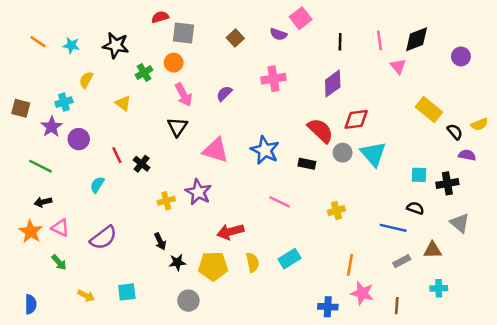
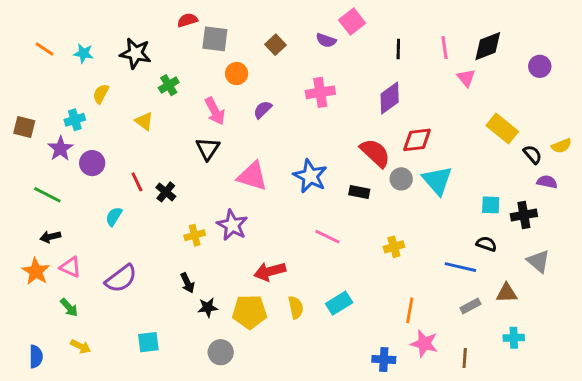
orange circle: (174, 63) -> (237, 74), moved
yellow arrow: (86, 296) -> (81, 346), moved

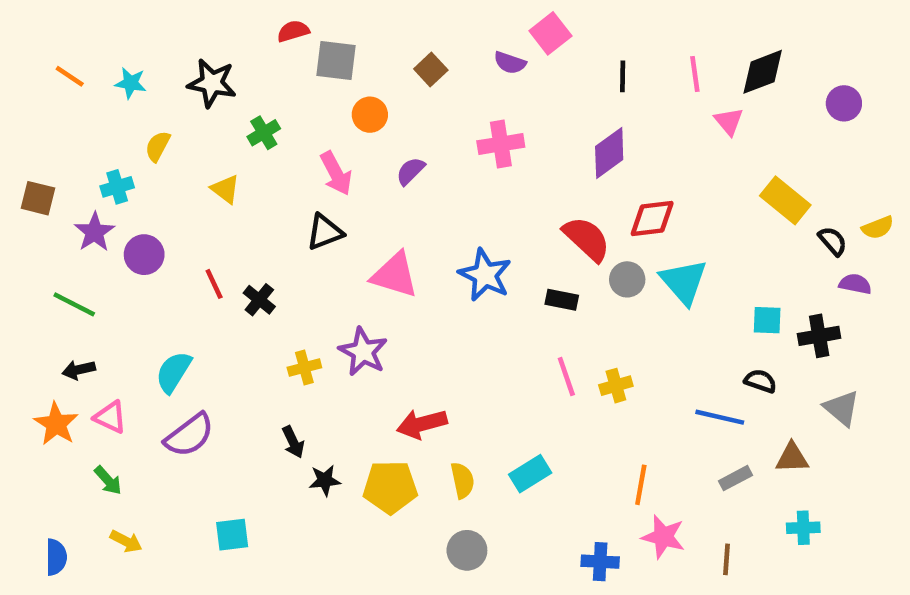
black triangle: (208, 149) -> (325, 232), turned 35
cyan semicircle: (114, 216) -> (173, 372), moved, size x1.4
pink line: (328, 237) -> (566, 377), moved, turned 45
gray circle: (221, 352) -> (467, 550), moved

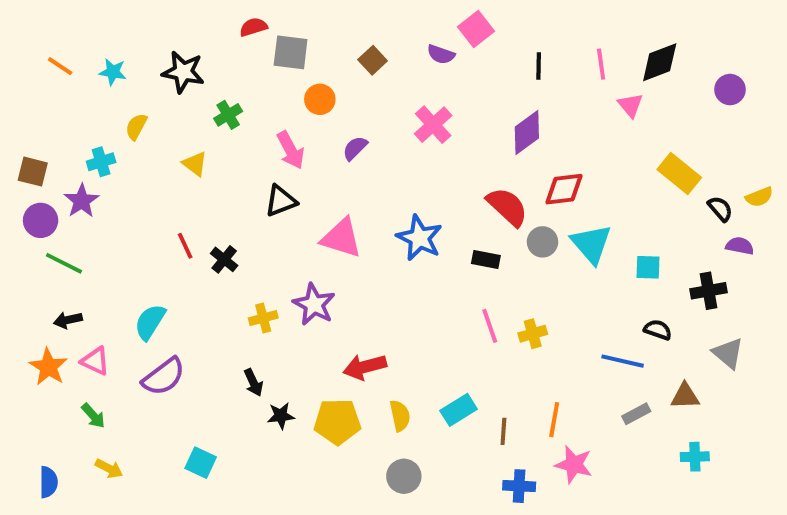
pink cross: (501, 144) -> (433, 125), turned -33
purple circle: (144, 255) -> (41, 220), moved
cyan square: (767, 320) -> (648, 267), moved
cyan square: (232, 535) -> (201, 463), turned 32
brown line: (727, 559) -> (503, 431), moved

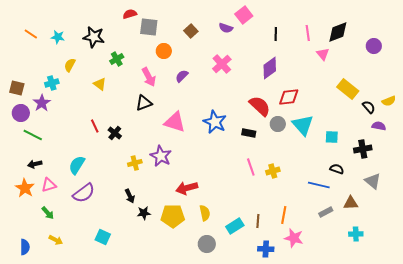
pink triangle: (95, 361) -> (49, 185), turned -42
cyan rectangle: (459, 410) -> (235, 226), moved

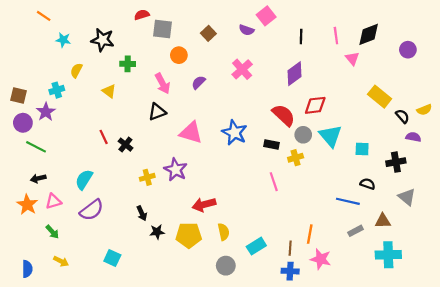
orange line: (31, 34) -> (44, 16), moved
green cross: (117, 59) -> (128, 64), turned 32
yellow cross: (273, 171) -> (296, 158), moved
brown line: (258, 221) -> (290, 248), moved
cyan cross: (356, 234) -> (388, 255), size x1.6

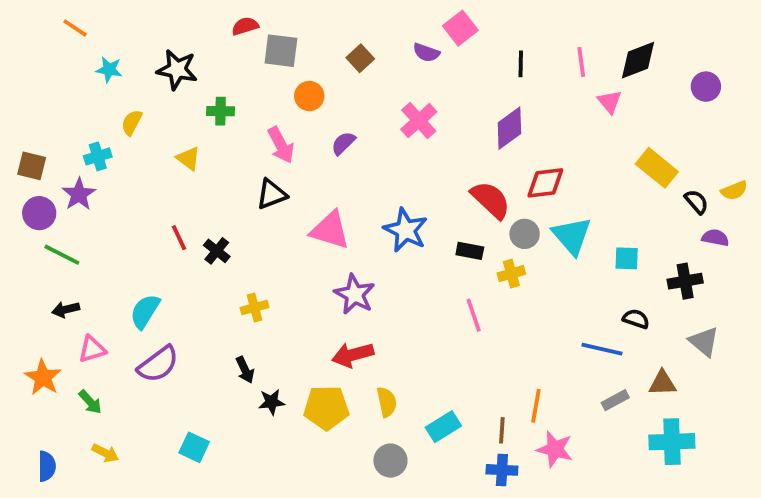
purple star: (176, 170) -> (355, 294), moved
orange star: (27, 205) -> (43, 377), moved

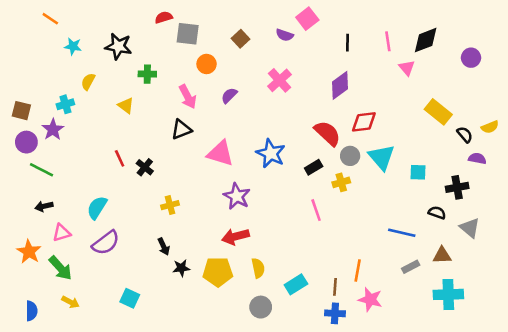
black rectangle: (470, 251) -> (314, 167), turned -42
black semicircle: (636, 319) -> (437, 213), moved
green arrow: (90, 402) -> (60, 268), size x1.5

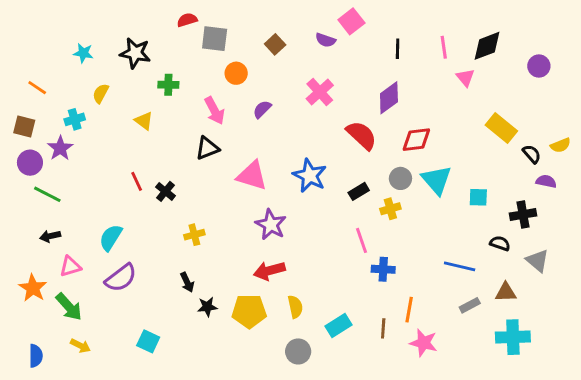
orange line: (50, 19) -> (37, 88), moved
red semicircle: (327, 133) -> (362, 135), moved
blue cross: (335, 313) -> (383, 269), moved

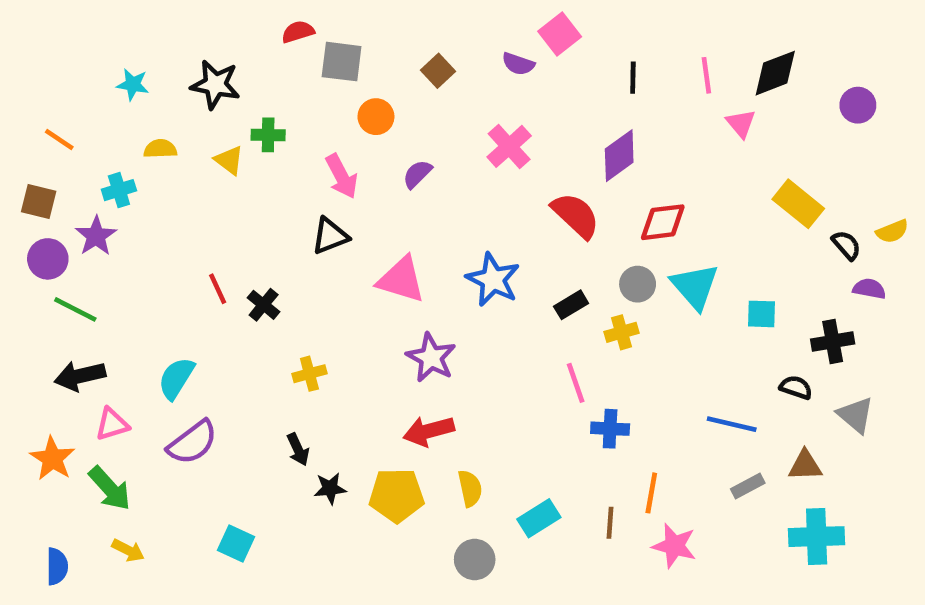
yellow semicircle: (101, 93) -> (160, 149), turned 60
yellow triangle: (144, 121) -> (229, 160), moved
black arrow: (50, 236) -> (80, 376), size x1.5

